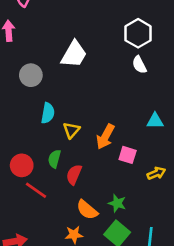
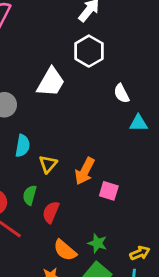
white hexagon: (138, 33) -> (89, 51), moved
cyan triangle: (155, 121) -> (138, 123), moved
yellow arrow: (156, 173) -> (140, 253), moved

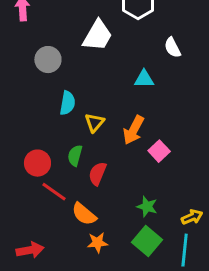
cyan triangle: (138, 123) -> (144, 79), moved
pink square: (109, 191) -> (159, 151), turned 30
orange semicircle: (65, 250) -> (84, 214), moved

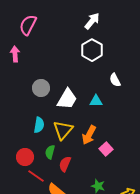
white trapezoid: (98, 35) -> (67, 99), moved
gray circle: (48, 60) -> (41, 88), moved
cyan semicircle: (68, 103) -> (39, 125), moved
yellow triangle: (95, 123) -> (63, 130), size x1.5

